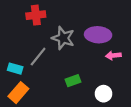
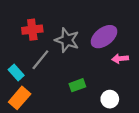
red cross: (36, 15) -> (32, 30), moved
purple ellipse: (98, 35) -> (104, 37), turned -40
cyan rectangle: (15, 69) -> (16, 72), turned 32

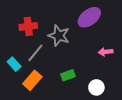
purple ellipse: (104, 37) -> (89, 17), moved
orange rectangle: (20, 98) -> (32, 80), moved

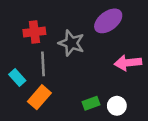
pink arrow: (106, 52) -> (128, 63), size x1.5
gray line: (35, 53) -> (43, 64), turned -42
green rectangle: (68, 75) -> (91, 103), moved

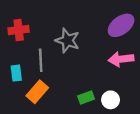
purple ellipse: (108, 21) -> (121, 25), moved
red cross: (34, 32) -> (19, 30), moved
cyan rectangle: (17, 77) -> (16, 73), turned 35

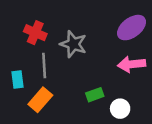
red cross: (19, 30) -> (35, 33), moved, turned 30
green rectangle: (86, 98) -> (95, 95), moved

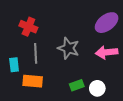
gray star: (73, 44) -> (69, 48), moved
green rectangle: (95, 95) -> (77, 85), moved
orange rectangle: (40, 100) -> (33, 81), turned 54

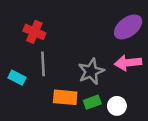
gray star: (69, 48) -> (91, 71), moved, turned 30
cyan rectangle: (14, 65) -> (17, 78), turned -56
orange rectangle: (33, 81) -> (65, 97), moved

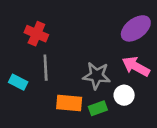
pink arrow: (128, 63) -> (136, 66), turned 35
gray star: (91, 71) -> (97, 76), turned 30
white circle: (117, 106) -> (124, 95), moved

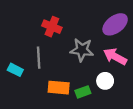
red cross: (36, 34) -> (52, 27), moved
gray star: (97, 76) -> (82, 50), moved

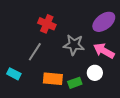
gray line: (39, 58) -> (35, 52), turned 36
cyan rectangle: (15, 70) -> (14, 74), moved

